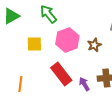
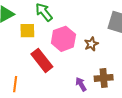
yellow square: (34, 44) -> (27, 31), moved
red rectangle: (61, 74) -> (42, 60), moved

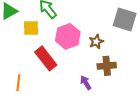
brown cross: (104, 78) -> (107, 66), moved

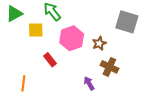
red rectangle: (46, 58) -> (50, 60), size x0.6
brown cross: (107, 66) -> (109, 67), turned 30

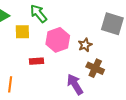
red rectangle: (50, 60) -> (37, 61), turned -56
purple arrow: (89, 83) -> (75, 84), size x1.5

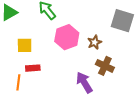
yellow square: (22, 32) -> (25, 45), moved
red rectangle: (37, 61) -> (33, 68), moved

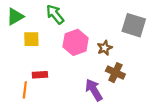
yellow square: (25, 45) -> (31, 39), moved

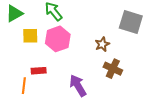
pink hexagon: (76, 42) -> (58, 39), moved
purple arrow: (94, 90) -> (78, 86), moved

